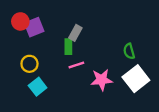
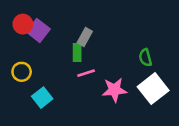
purple square: (34, 27) -> (38, 31), turned -30
yellow circle: (30, 64) -> (22, 72), moved

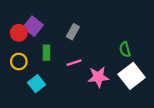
red circle: (23, 24) -> (19, 33), moved
green rectangle: (77, 52) -> (46, 53), moved

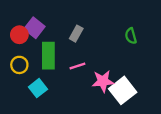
green semicircle: (125, 49) -> (131, 36), moved
green rectangle: (46, 53) -> (48, 56), size x1.6
white square: (132, 76) -> (123, 90), moved

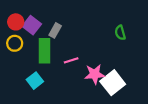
gray rectangle: (76, 34) -> (55, 30), moved
red circle: (19, 35) -> (16, 22), moved
yellow circle: (19, 65) -> (15, 43), moved

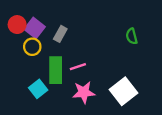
yellow circle: (15, 43) -> (32, 47), moved
green rectangle: (45, 51) -> (56, 70), moved
pink star: (95, 74) -> (84, 92), moved

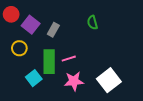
red circle: (17, 25) -> (11, 14), moved
green semicircle: (132, 36) -> (92, 23), moved
yellow circle: (32, 47) -> (19, 48), moved

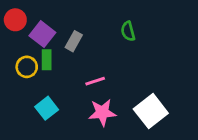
green rectangle: (49, 62) -> (47, 60), moved, size x0.6

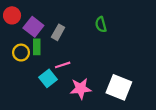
pink line: (95, 81) -> (63, 65), moved
cyan square: (47, 108) -> (48, 78), moved
white square: (151, 111) -> (119, 87), turned -30

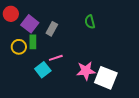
pink star: (81, 89) -> (86, 71), moved

